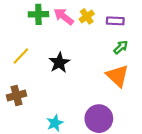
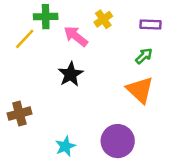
pink arrow: (64, 16) -> (76, 36), moved
purple rectangle: (115, 21) -> (150, 24), moved
yellow line: (21, 56) -> (25, 39), moved

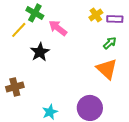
green cross: (46, 17) -> (35, 13), turned 30
yellow cross: (103, 19) -> (96, 15), moved
black star: (71, 74) -> (40, 52), moved

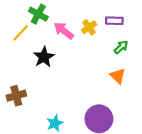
yellow cross: (96, 15) -> (89, 27), moved
purple rectangle: (115, 19) -> (114, 21), moved
orange triangle: (107, 69) -> (118, 76), size x0.7

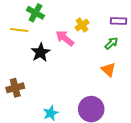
purple rectangle: (114, 21) -> (119, 21), moved
pink arrow: (64, 31) -> (65, 38), moved
yellow line: (21, 33) -> (19, 30), turned 54

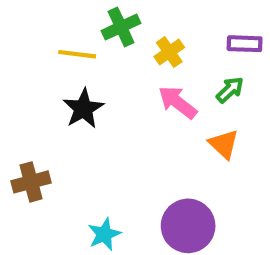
green cross: (35, 13) -> (121, 27), moved, turned 36
yellow line: (19, 30) -> (77, 54), moved
pink arrow: (65, 38) -> (178, 102), moved

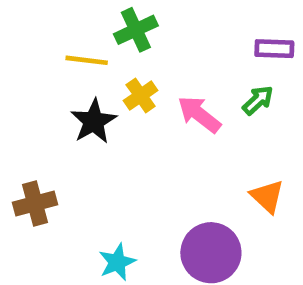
yellow cross: (169, 52) -> (141, 96), moved
orange triangle: (224, 144) -> (267, 196), moved

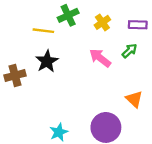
yellow cross: (141, 96) -> (102, 22), moved
brown cross: (35, 203) -> (15, 76), moved

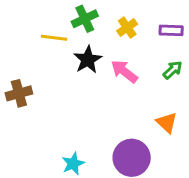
green arrow: (130, 51) -> (173, 70), moved
black star: (47, 61) -> (88, 60), moved

